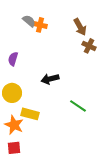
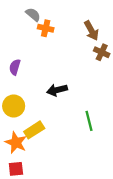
gray semicircle: (29, 21) -> (33, 15), moved
green line: (78, 106) -> (89, 121), turned 42
yellow rectangle: (30, 114) -> (34, 130), turned -48

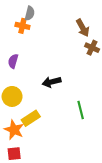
gray semicircle: (33, 15) -> (30, 13), turned 64
orange cross: (46, 28) -> (22, 26), moved

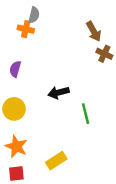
green line: (81, 110) -> (86, 114), moved
yellow rectangle: (31, 118) -> (56, 161), moved

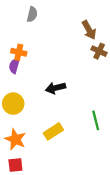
orange cross: (26, 29) -> (19, 52), moved
green line: (86, 114) -> (96, 120), moved
yellow rectangle: (56, 161) -> (53, 131), moved

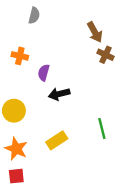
purple semicircle: (14, 66) -> (44, 73), moved

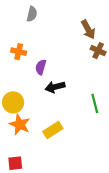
green line: (102, 129) -> (95, 104), moved
orange star: (16, 149) -> (20, 125), moved

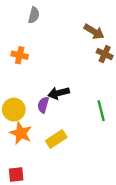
brown arrow: (88, 30) -> (94, 32), turned -30
purple semicircle: (41, 67) -> (43, 105), moved

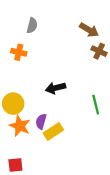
gray semicircle: (34, 15) -> (32, 25), moved
purple semicircle: (43, 105) -> (41, 121), moved

